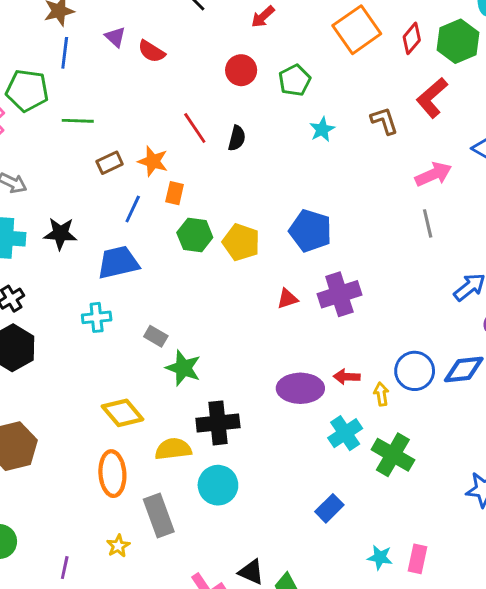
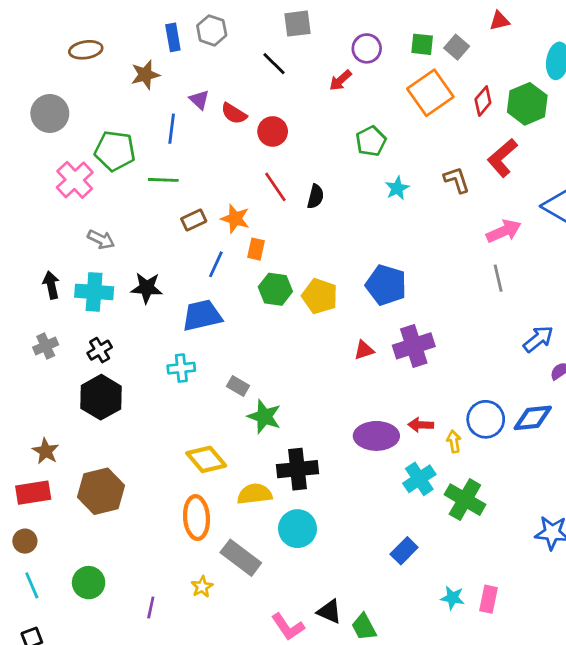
blue line: (65, 53) -> (172, 129), moved
red circle: (241, 70) -> (273, 131), moved
gray rectangle: (159, 516) -> (241, 558), turned -33

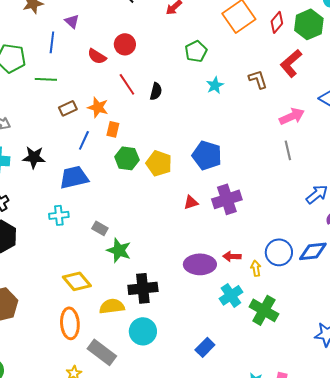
red semicircle: (234, 113) -> (97, 56), moved
blue rectangle: (404, 551) -> (205, 347), moved

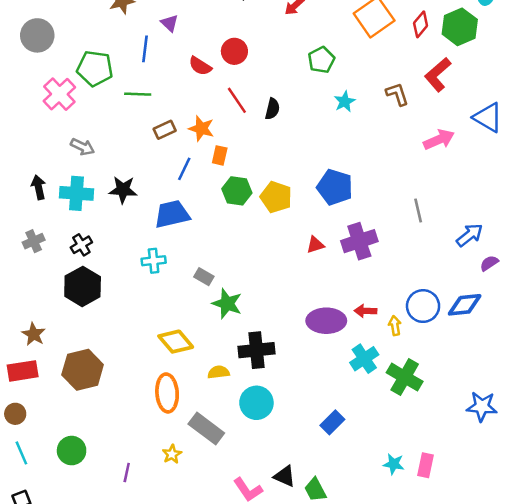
gray line: (288, 150) -> (418, 211), moved
yellow semicircle: (112, 306) -> (219, 372), size x0.7

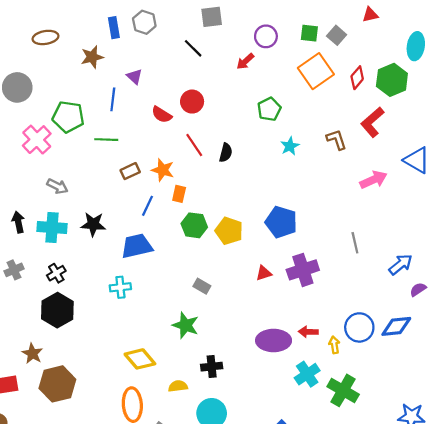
gray rectangle: (204, 277) -> (202, 286), moved
brown star: (34, 334) -> (32, 354), moved
black cross: (256, 350) -> (212, 367), size x0.7

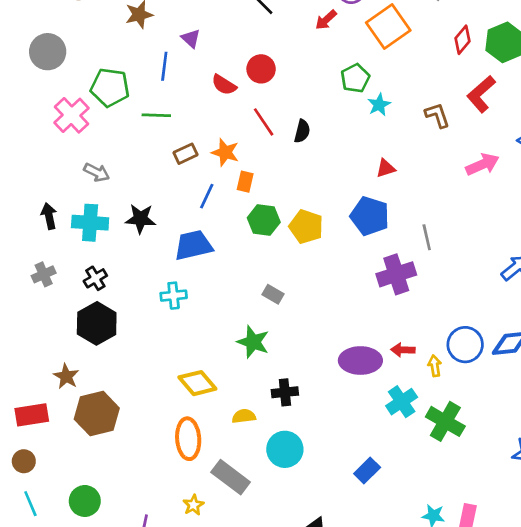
orange square: (316, 71) -> (388, 27), moved
cyan star: (290, 146) -> (379, 105), moved
gray line: (355, 243) -> (427, 237), moved
red triangle: (264, 273) -> (386, 168), moved

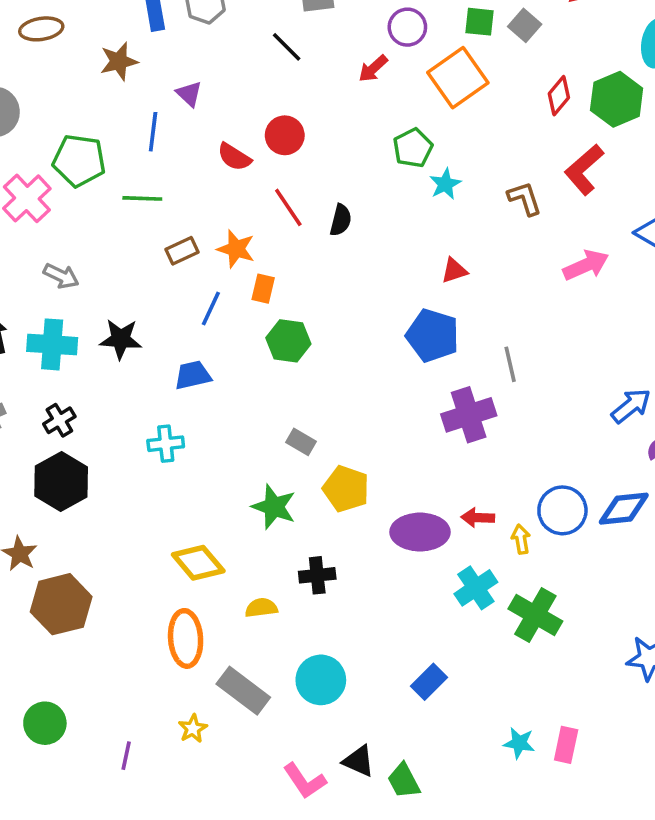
yellow pentagon: (306, 227) -> (346, 489), moved
blue trapezoid: (193, 245) -> (193, 375), size x0.7
cyan circle: (285, 449) -> (321, 680), moved

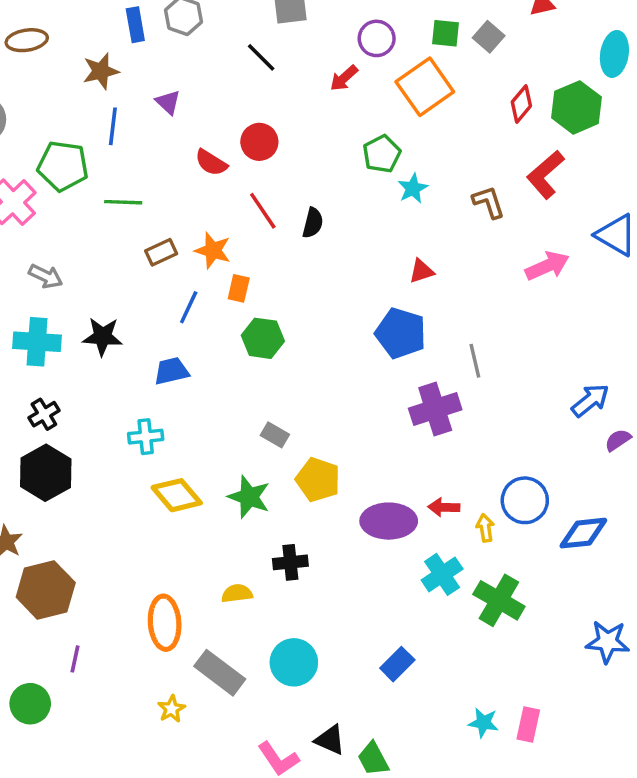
blue line: (153, 132) -> (113, 126), moved
blue diamond: (624, 509) -> (583, 533), moved
yellow diamond: (198, 563) -> (177, 495), moved
purple line: (126, 756) -> (75, 659), moved

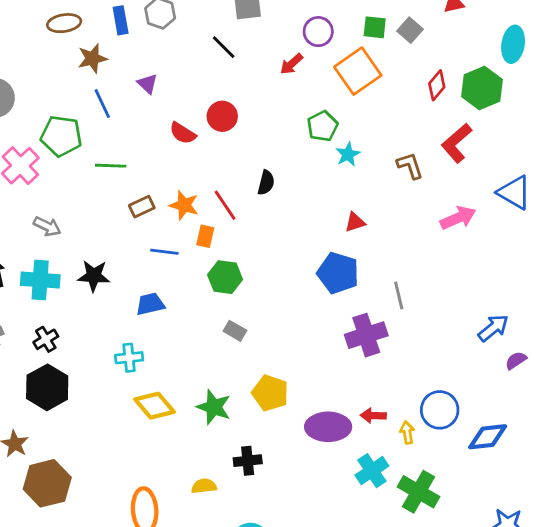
brown ellipse: (27, 40) -> (64, 23), moved
blue line: (113, 126) -> (102, 104), turned -32
red line: (263, 211) -> (225, 205), moved
blue line: (189, 307) -> (164, 252), turned 72
gray rectangle: (275, 435) -> (235, 331), moved

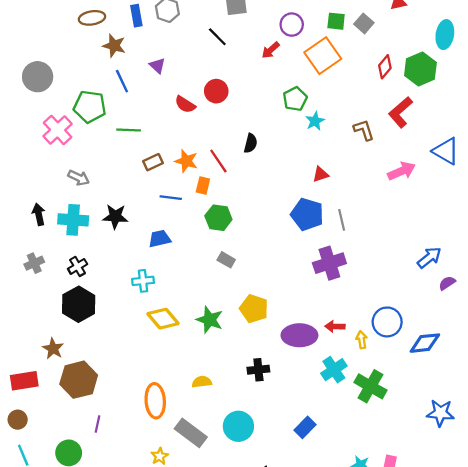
brown star: (92, 58) -> (114, 46), turned 30
gray line: (399, 296) -> (342, 220), moved
black cross: (248, 461) -> (258, 370), moved

